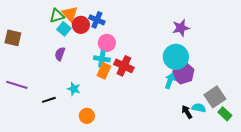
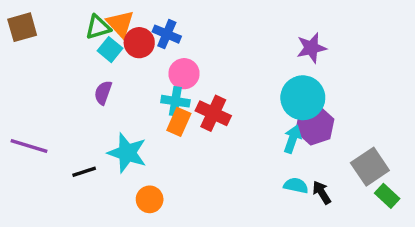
brown square: (13, 38) -> (22, 27), moved, turned -30
cyan star: (74, 89) -> (127, 153), size x1.6
cyan semicircle: (199, 108) -> (296, 186), moved

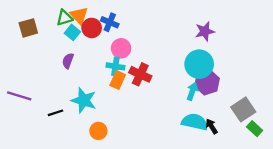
brown square: (22, 27) -> (28, 28), moved
cyan semicircle: (296, 186) -> (195, 122), size x1.6

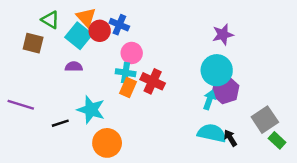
green triangle: (64, 18) -> (50, 20), moved, turned 48
brown square: (28, 28) -> (33, 43), moved, turned 30
cyan square: (72, 32) -> (79, 36), size x1.5
purple semicircle: (68, 61) -> (74, 67), turned 70
orange circle: (98, 131) -> (107, 143), size x1.5

